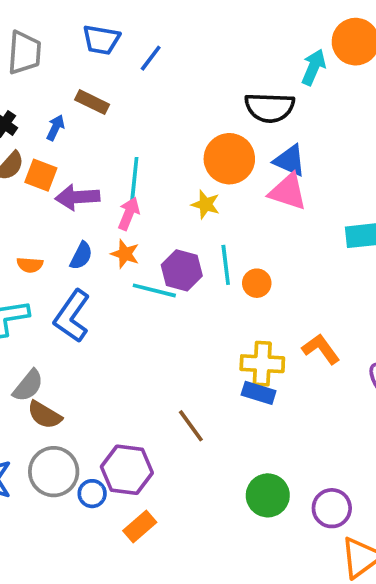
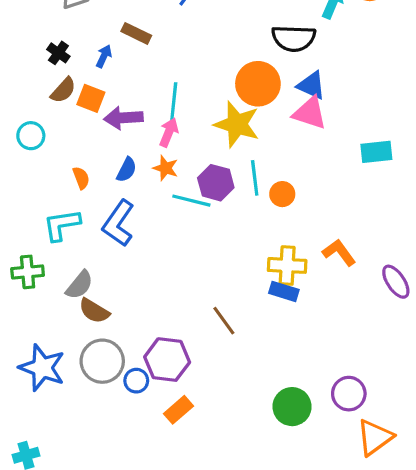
yellow star: (206, 204) -> (237, 124), size x1.8
orange semicircle: (30, 265) -> (81, 178), turned -115
green circle: (268, 495) -> (292, 407), moved

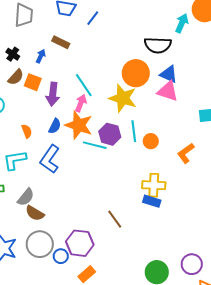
cyan line: (174, 103) -> (84, 85), turned -40
purple arrow: (123, 118) -> (53, 94), turned -80
orange star: (165, 168) -> (79, 125), size x1.8
orange L-shape: (339, 252) -> (186, 153), moved, turned -90

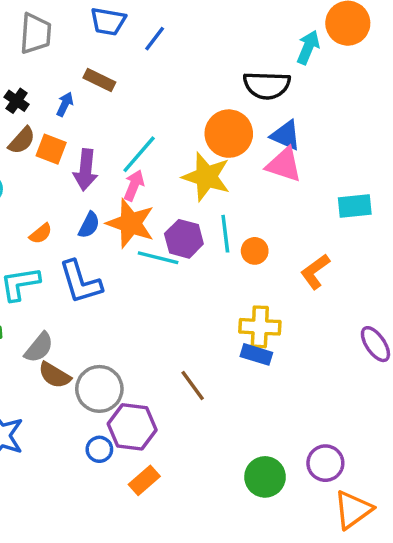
cyan line: (84, 85) -> (139, 154), turned 75
orange semicircle: (27, 131) -> (41, 234), turned 72
blue L-shape: (50, 159) -> (80, 282), turned -52
gray circle: (40, 244) -> (99, 389), moved

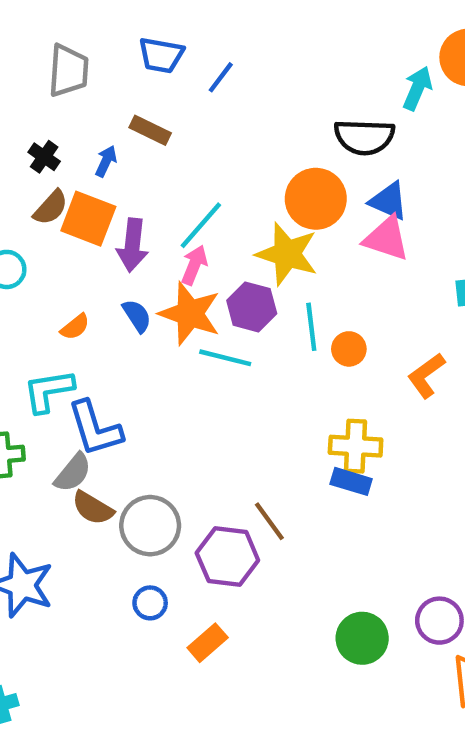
orange square: (51, 149) -> (88, 219), size x1.4
blue semicircle: (89, 225) -> (137, 316), turned -60
purple hexagon: (184, 239) -> (252, 307), moved
blue L-shape: (80, 282) -> (95, 428), moved
purple hexagon: (132, 427) -> (227, 557), moved

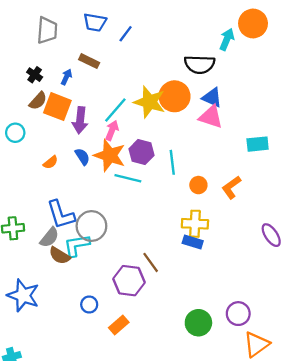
yellow star: (287, 254) -> (149, 102), moved
orange circle: (349, 349) -> (198, 185), moved
cyan L-shape: (49, 391) -> (77, 245), moved
gray circle: (150, 526) -> (91, 226), moved

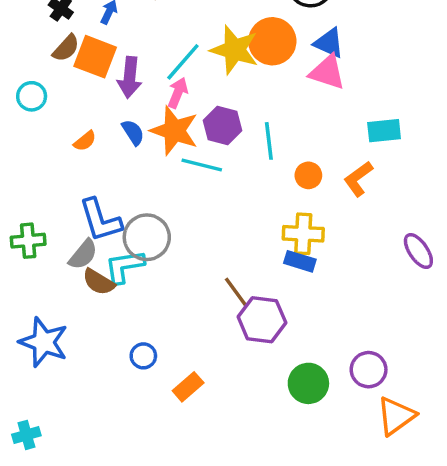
cyan rectangle: (258, 144) -> (384, 131), moved
purple hexagon: (129, 281) -> (262, 320), moved

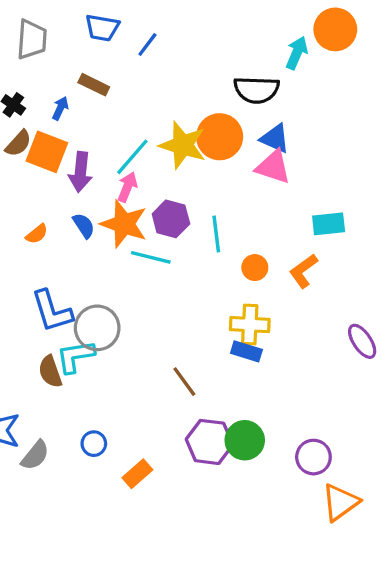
gray semicircle: (83, 254) -> (35, 455), moved
brown semicircle: (99, 282) -> (50, 371), turned 40
purple hexagon: (262, 320) -> (210, 442), moved
green circle: (308, 383) -> (245, 440), moved

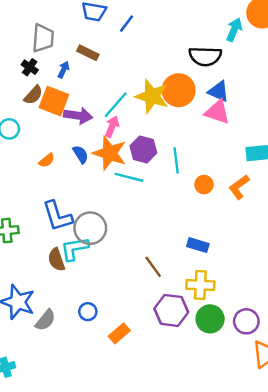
gray trapezoid: (32, 39) -> (43, 38), moved
purple arrow: (80, 172) -> (78, 116), turned -88
yellow cross: (250, 325) -> (200, 285), moved
green circle: (245, 440) -> (210, 319), moved

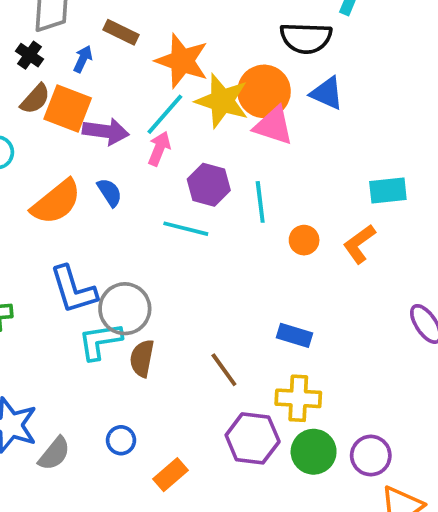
pink triangle: (217, 112) -> (274, 126), moved
orange star: (110, 153) -> (182, 61), moved
orange semicircle: (47, 160) -> (56, 202), size x2.0
brown semicircle: (56, 260) -> (142, 358), moved, turned 30

